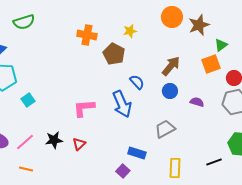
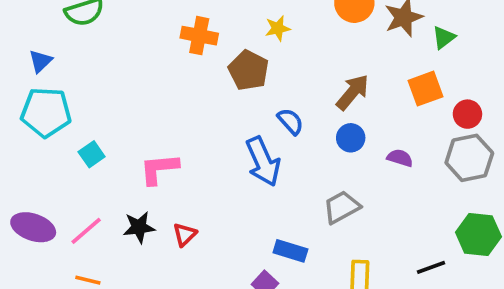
green triangle: (221, 45) -> (444, 37), moved
pink L-shape: (84, 108) -> (159, 169), moved

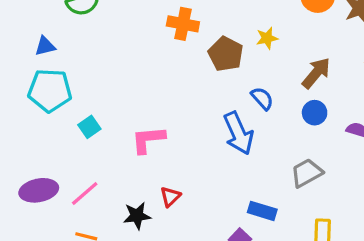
yellow star: (278, 28) -> (267, 38), moved
blue triangle: (40, 61) -> (45, 46), turned 30
purple ellipse: (33, 227) -> (39, 190), turned -30
black star: (139, 227) -> (137, 216), moved

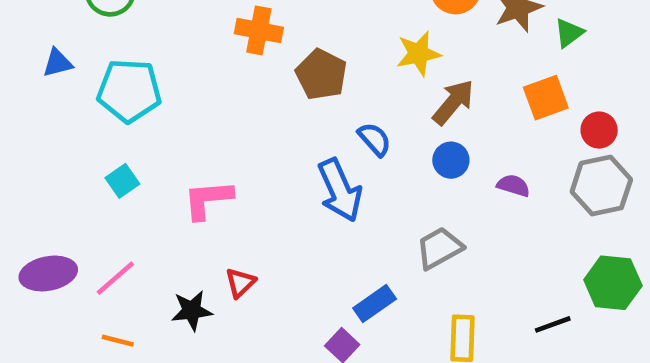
yellow star: (267, 38) -> (419, 54), moved, size x1.4
cyan pentagon: (50, 90) -> (129, 91), moved
blue rectangle: (262, 211) -> (375, 304), turned -52

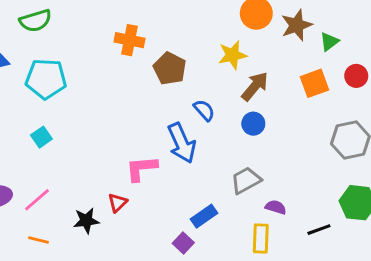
red circle: (599, 130) -> (356, 76), moved
purple semicircle: (513, 186) -> (276, 207), moved
pink L-shape: (208, 199) -> (141, 168), moved

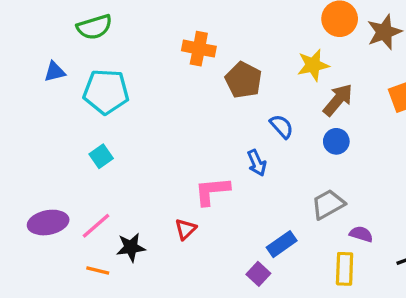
blue arrow: (182, 143) -> (257, 163), size x0.6
black star: (86, 221) -> (131, 247), moved

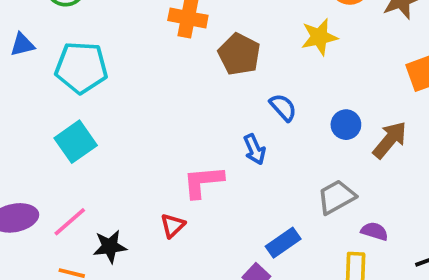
brown arrow: (338, 100) -> (390, 140), moved
cyan square: (101, 156) -> (76, 142), size x1.5

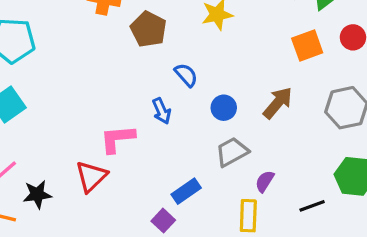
blue circle: (346, 125) -> (224, 108), moved
red triangle: (173, 226) -> (91, 176), size x1.5
purple semicircle: (375, 231) -> (265, 181), turned -75

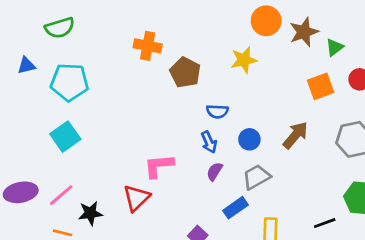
blue semicircle: (186, 75) -> (217, 111), turned 135
blue arrow: (162, 111) -> (209, 142), moved
purple semicircle: (265, 181) -> (215, 171), moved
blue rectangle: (186, 191) -> (235, 208), moved

